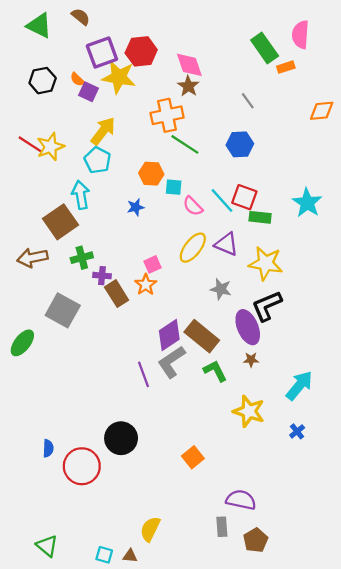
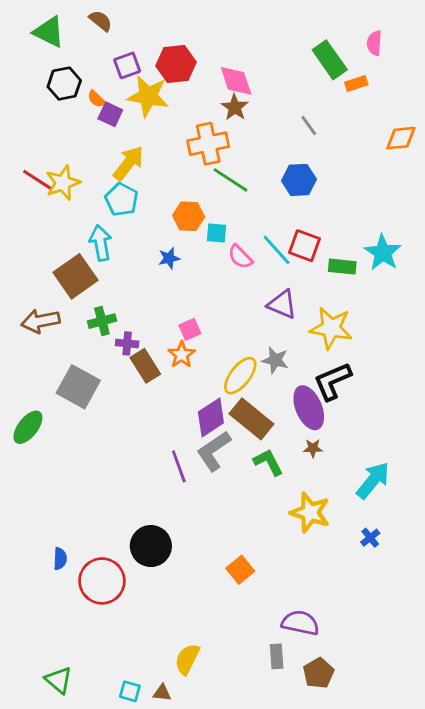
pink semicircle: (300, 35) -> (374, 43), size x0.7
purple square: (102, 53) -> (127, 65), size x0.7
black hexagon: (43, 81) -> (64, 84), moved
green rectangle: (260, 217) -> (342, 267), moved
yellow ellipse: (193, 248) -> (240, 376), moved

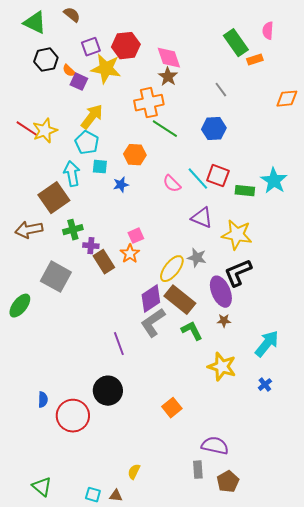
cyan square: (217, 233) -> (100, 167), moved
purple line: (179, 466) -> (119, 344), moved
yellow semicircle: (187, 659) -> (134, 472), size x0.7

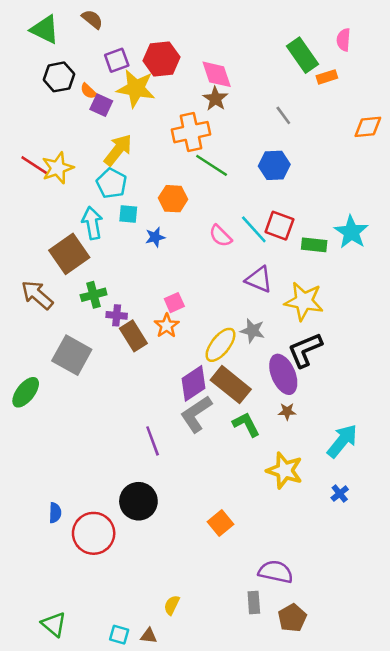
brown arrow: (29, 230) -> (37, 295), turned 52

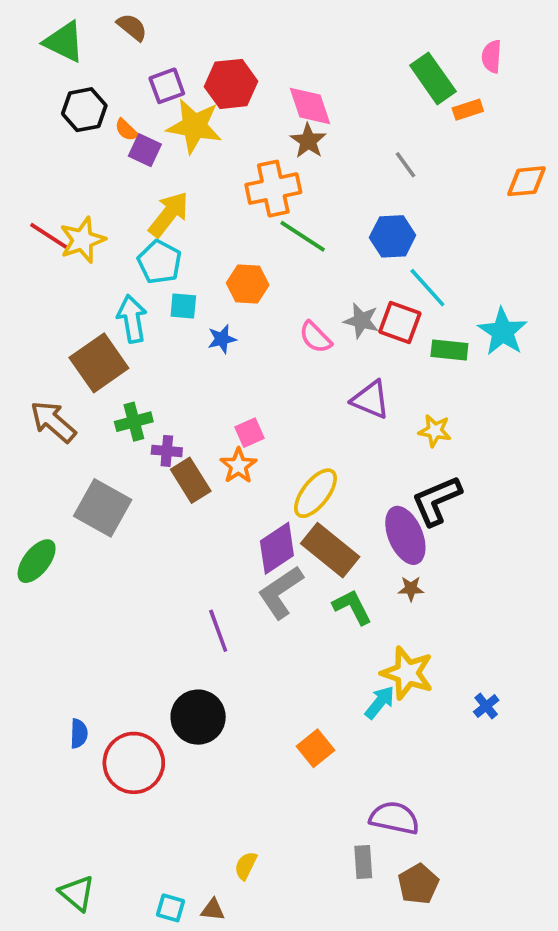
cyan line: (254, 229) -> (427, 288), moved
yellow star: (304, 301) -> (435, 431), size x0.6
gray star: (253, 331) -> (361, 321), moved
cyan arrow: (342, 441) -> (380, 702), moved, size x0.7

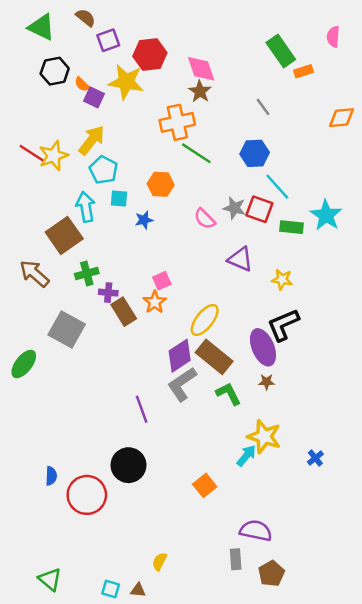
pink semicircle: (492, 56) -> (333, 37), moved
purple square: (167, 86) -> (108, 40), moved
yellow arrow: (169, 214) -> (92, 140), moved

